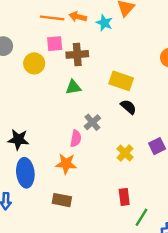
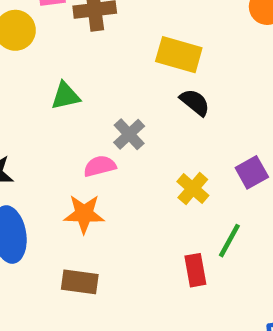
green triangle: (73, 87) -> (65, 96), moved
pink semicircle: (76, 139) -> (100, 166), turned -112
green line: (142, 217) -> (229, 241), moved

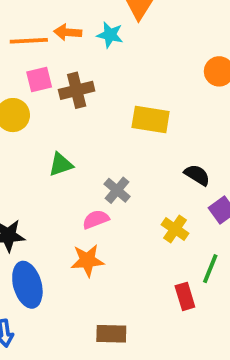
black semicircle: (195, 102) -> (197, 175), moved
brown rectangle: (80, 282) -> (111, 334), moved

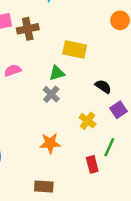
green triangle: (61, 165) -> (57, 73), moved
pink semicircle: (96, 219) -> (13, 70), moved
orange star: (87, 260) -> (50, 143), moved

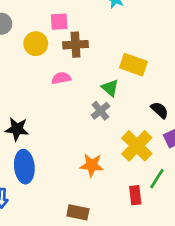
brown cross: (28, 29) -> (76, 45), moved
green triangle: (57, 73) -> (110, 88), turned 49
yellow cross: (88, 121) -> (137, 146), size x1.6

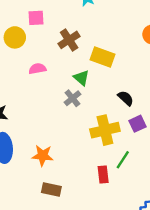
brown cross: (76, 45) -> (69, 40), moved, turned -30
yellow cross: (137, 146) -> (105, 130), turned 32
orange star: (92, 165) -> (43, 156), moved

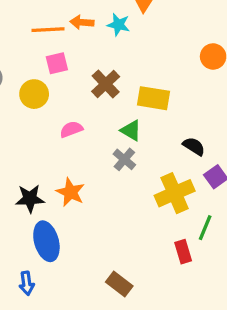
orange star: (43, 156) -> (70, 192), moved, turned 30
brown rectangle: (51, 190) -> (119, 284), turned 36

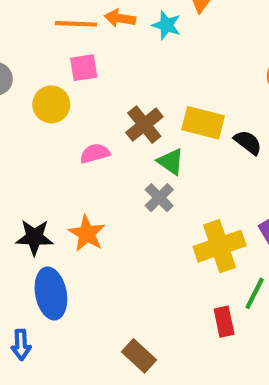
brown cross: (106, 84) -> (144, 125), moved
black semicircle: (194, 146) -> (248, 142), moved

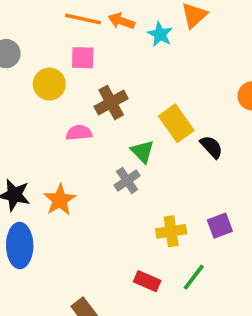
yellow rectangle: (203, 123) -> (176, 123), turned 30
brown cross: (144, 125) -> (111, 102), moved
yellow cross: (220, 246) -> (171, 231), size x0.7
red rectangle: (224, 322) -> (147, 281), moved, turned -65

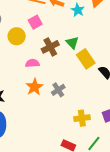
pink square: (83, 58) -> (35, 22), turned -32
green triangle: (143, 151) -> (72, 43), moved
orange star: (60, 200) -> (34, 87), moved

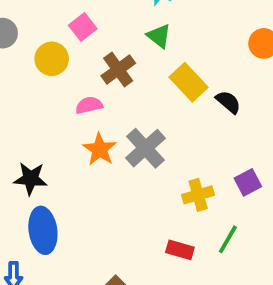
green triangle: (72, 43) -> (159, 36), moved
gray cross: (58, 90) -> (145, 148), size x1.5

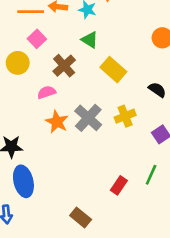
black semicircle: (228, 102) -> (157, 90), moved
yellow cross: (198, 195) -> (125, 116), moved
red rectangle: (180, 250) -> (119, 185), turned -66

